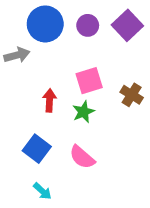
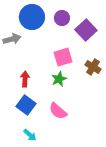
purple square: (127, 25) -> (86, 30), moved
red arrow: (49, 100) -> (25, 79), moved

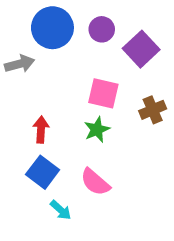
pink square: (63, 57) -> (103, 93), turned 30
brown cross: (93, 67) -> (153, 110), turned 35
cyan arrow: (30, 135) -> (61, 210), moved

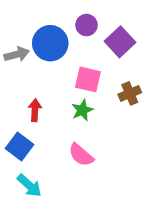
blue circle: (52, 28) -> (50, 43), moved
blue square: (43, 172) -> (20, 146), moved
cyan arrow: (61, 210) -> (29, 186), moved, size x1.4

